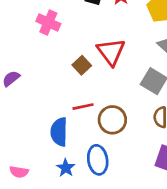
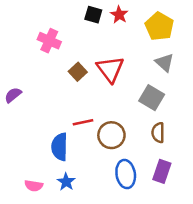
brown square: (82, 65) -> (78, 72), moved
blue ellipse: (98, 160) -> (126, 174), moved
pink semicircle: (19, 172) -> (34, 186), moved

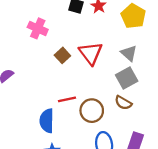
gray triangle: (165, 63) -> (129, 53), moved
gray square: (152, 98) -> (127, 78), turned 30
brown semicircle: (158, 133) -> (123, 103), moved, turned -60

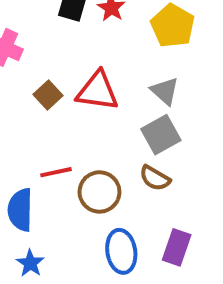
red triangle: (91, 53) -> (98, 91), turned -45

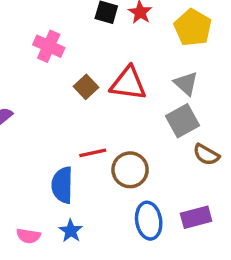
brown semicircle: (155, 178) -> (206, 155), moved
purple rectangle: (177, 247) -> (196, 217), turned 56

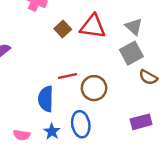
blue ellipse: (149, 221) -> (81, 124), moved

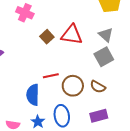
brown semicircle: (148, 77) -> (98, 87), moved
purple rectangle: (141, 122) -> (99, 116), moved

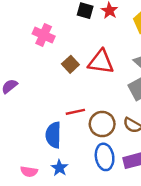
blue ellipse: (62, 116) -> (105, 157), moved

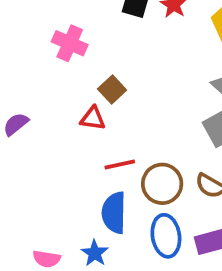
red triangle: (101, 62) -> (93, 118), moved, size x0.6
blue semicircle: (53, 135) -> (114, 213), moved

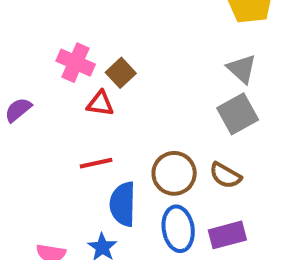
pink cross: (70, 43) -> (76, 63), moved
red line: (120, 165) -> (96, 163), moved

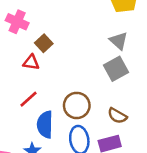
pink cross: (76, 63) -> (17, 22), moved
red line: (96, 163) -> (29, 99), turned -30
brown semicircle: (225, 175) -> (117, 116), moved

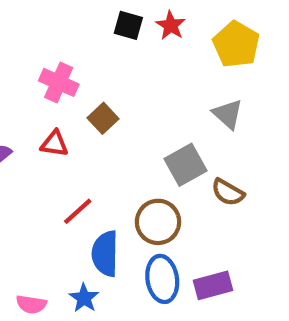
red triangle: (31, 62) -> (54, 144), moved
gray square: (116, 69) -> (185, 165), moved
brown semicircle: (117, 116) -> (228, 192), moved

